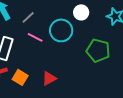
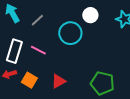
pink line: (35, 37) -> (38, 50), moved
green pentagon: (98, 50) -> (102, 83), moved

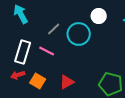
gray line: (37, 20) -> (54, 29), moved

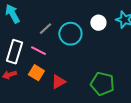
white circle: (99, 16) -> (98, 23), moved
orange square: (38, 81) -> (36, 73), moved

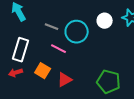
gray line: (45, 29) -> (52, 27), turned 64
pink line: (38, 51) -> (59, 49), moved

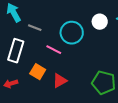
gray line: (52, 27) -> (35, 28), moved
red arrow: (16, 73) -> (11, 84), moved

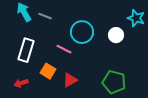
white circle: (100, 22) -> (116, 35), moved
gray line: (35, 28) -> (45, 16), moved

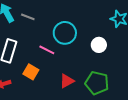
white circle: (116, 35) -> (99, 45), moved
red triangle: (70, 80) -> (67, 81), moved

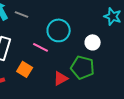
green pentagon: (97, 83) -> (83, 67), moved

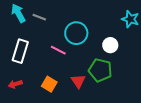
orange square: (25, 69) -> (49, 84), moved
red triangle: (61, 78) -> (78, 81), turned -35

